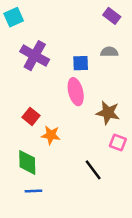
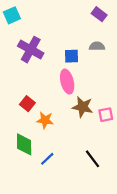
brown star: (108, 113) -> (83, 107), moved
pink square: (118, 143) -> (106, 115), moved, turned -32
black line: (93, 170) -> (92, 159), moved
blue line: (33, 191) -> (47, 159), moved, turned -40

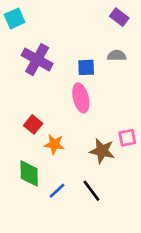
brown star: (83, 107) -> (102, 151), moved
black line: (92, 159) -> (91, 191), moved

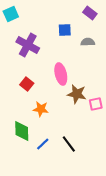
blue square: (86, 67) -> (65, 30), moved
red square: (33, 124) -> (27, 84), moved
brown star: (102, 151) -> (77, 94), moved

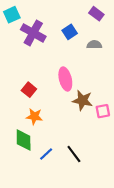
blue square: (65, 30) -> (70, 32), turned -32
purple cross: (28, 45) -> (33, 33), moved
orange star: (41, 109) -> (34, 116), moved

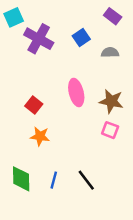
brown star: (82, 100) -> (111, 101), moved
pink square: (103, 111) -> (110, 130), moved, turned 32
green diamond: (24, 140) -> (21, 179), moved
blue line: (46, 154) -> (54, 180), turned -32

